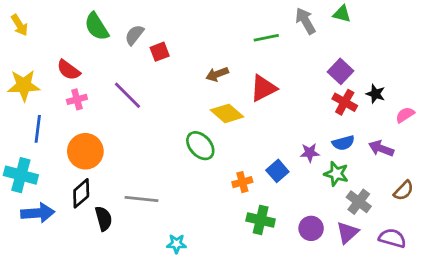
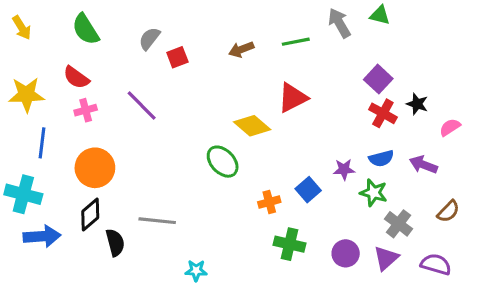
green semicircle: (97, 27) -> (86, 29), moved
brown arrow: (217, 74) -> (241, 49), moved

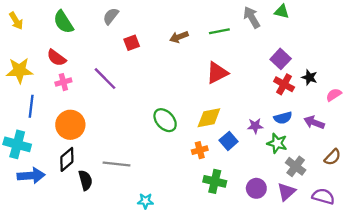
gray semicircle: (149, 39) -> (111, 16), moved
yellow diamond: (252, 126) -> (209, 118), moved, turned -52

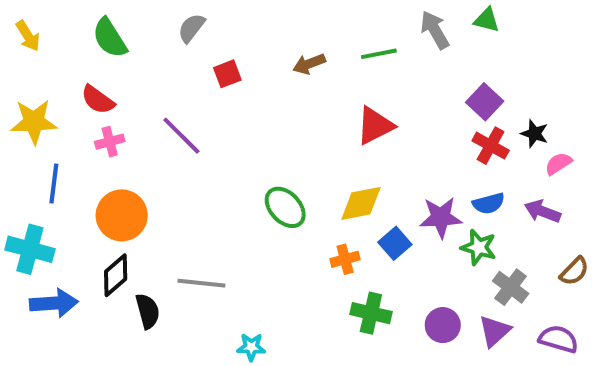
pink semicircle: (334, 95) -> (558, 164), moved
purple star: (255, 126) -> (441, 217), size x1.5

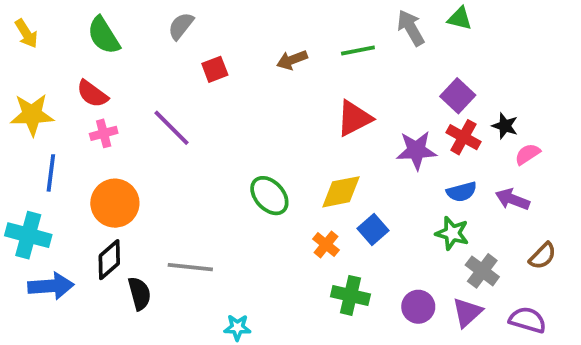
purple star: (441, 217) -> (416, 150), moved
orange cross: (345, 259) -> (326, 245), turned -36

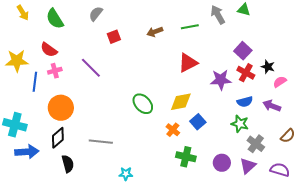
yellow arrow: (26, 34) -> (23, 13), moved
blue line: (51, 173) -> (35, 82), moved
black semicircle: (139, 294) -> (68, 164), moved

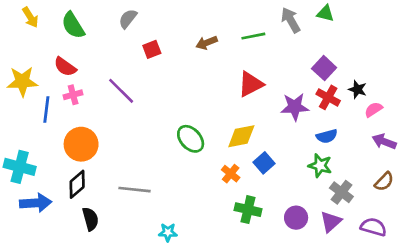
purple arrow: (272, 106) -> (384, 142), moved

